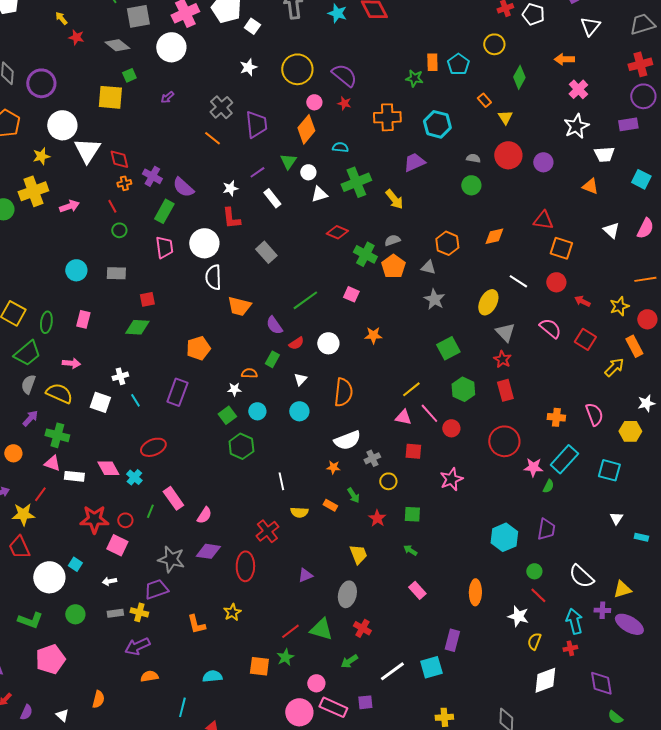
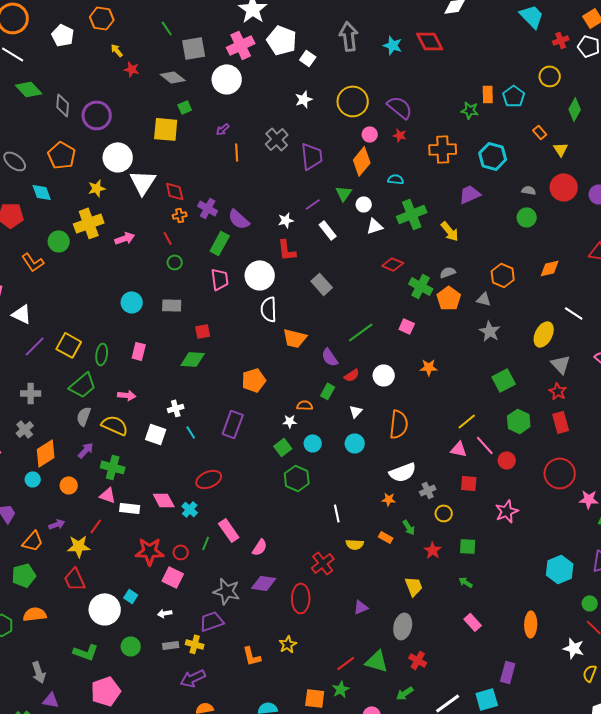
orange line: (212, 138) -> (237, 152), moved, turned 48

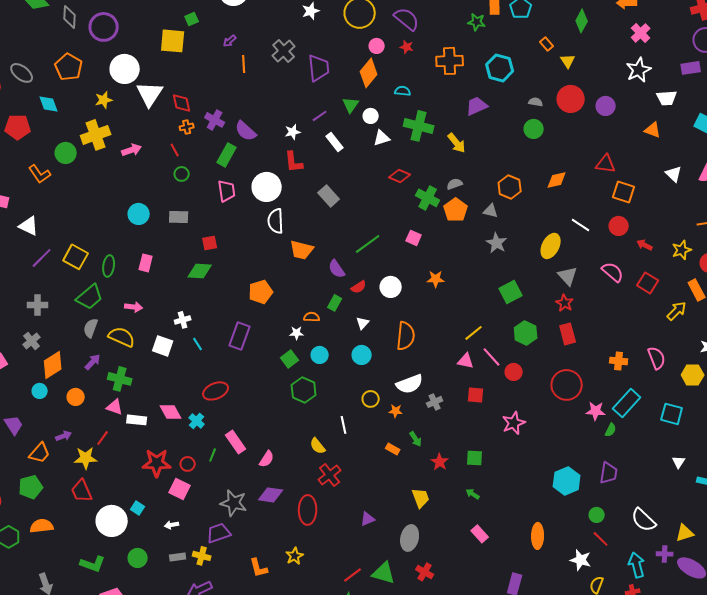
green cross: (412, 214) -> (419, 126), turned 36
yellow circle: (444, 513) -> (371, 399), moved
yellow semicircle: (355, 544) -> (318, 446), moved, turned 48

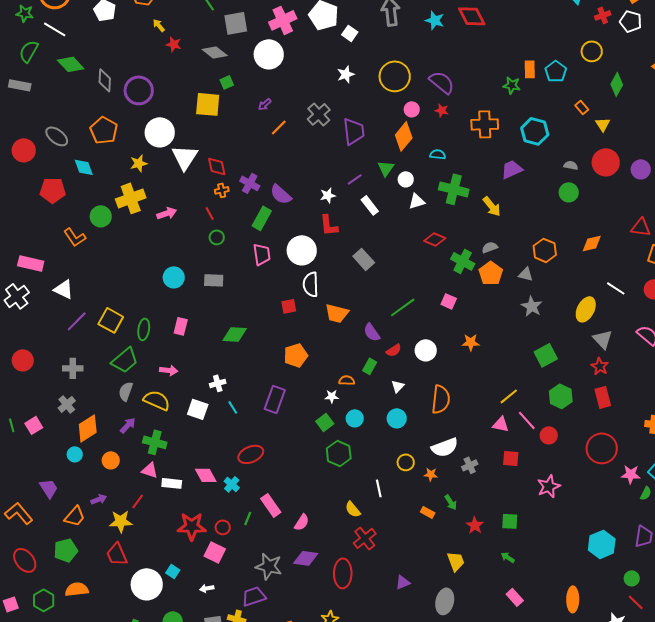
orange line: (244, 64) -> (279, 127), turned 48
red square: (210, 243) -> (289, 306), moved

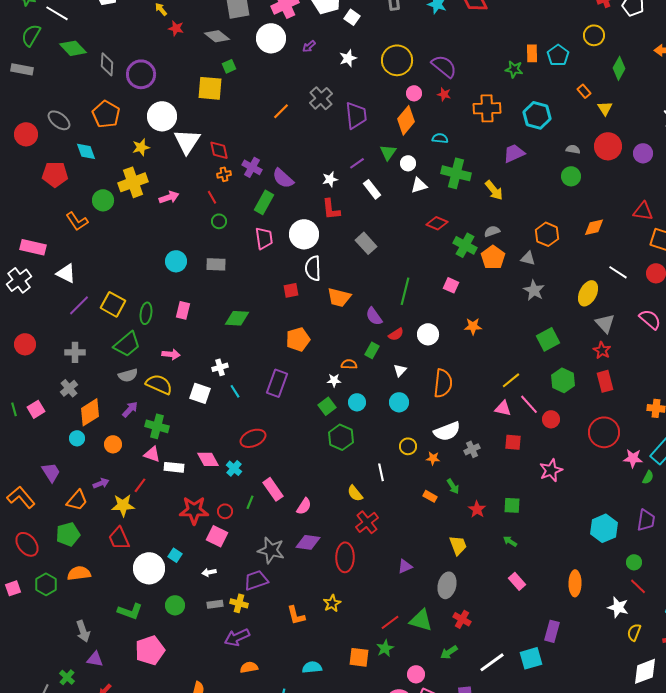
purple arrow: (265, 104) -> (309, 46), moved
green line: (403, 307) -> (405, 291), turned -40
gray semicircle: (126, 391) -> (128, 375), turned -126

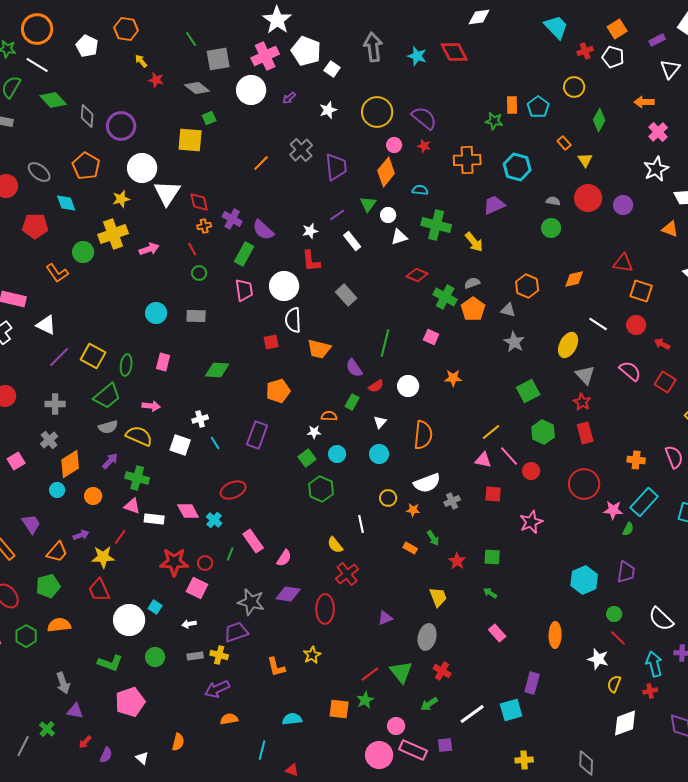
green triangle: (421, 620) -> (401, 672), turned 35

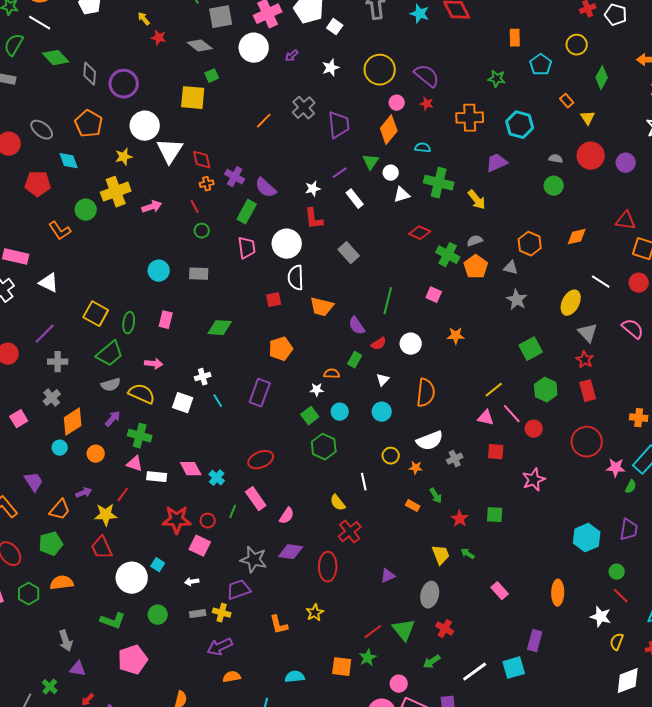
orange rectangle: (512, 105) -> (515, 38), moved
purple line: (59, 357) -> (45, 334), moved
red ellipse: (233, 490) -> (261, 460), moved
green arrow: (490, 593) -> (468, 554), moved

